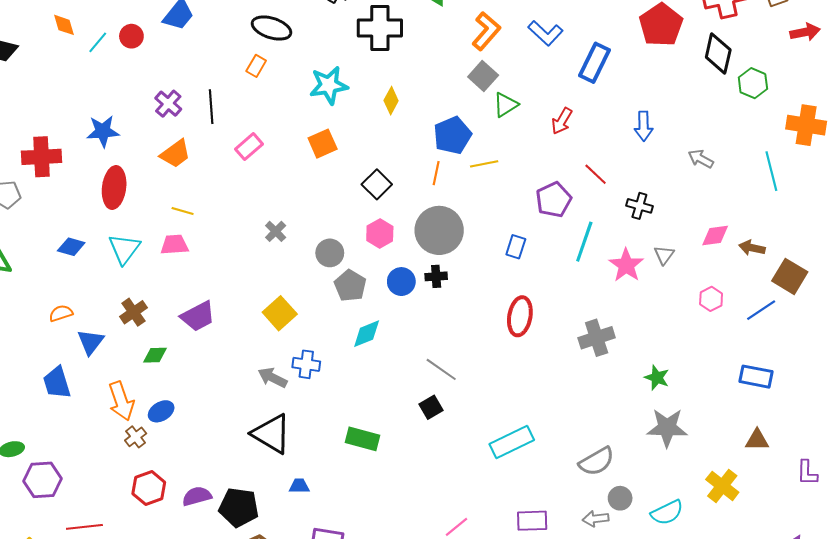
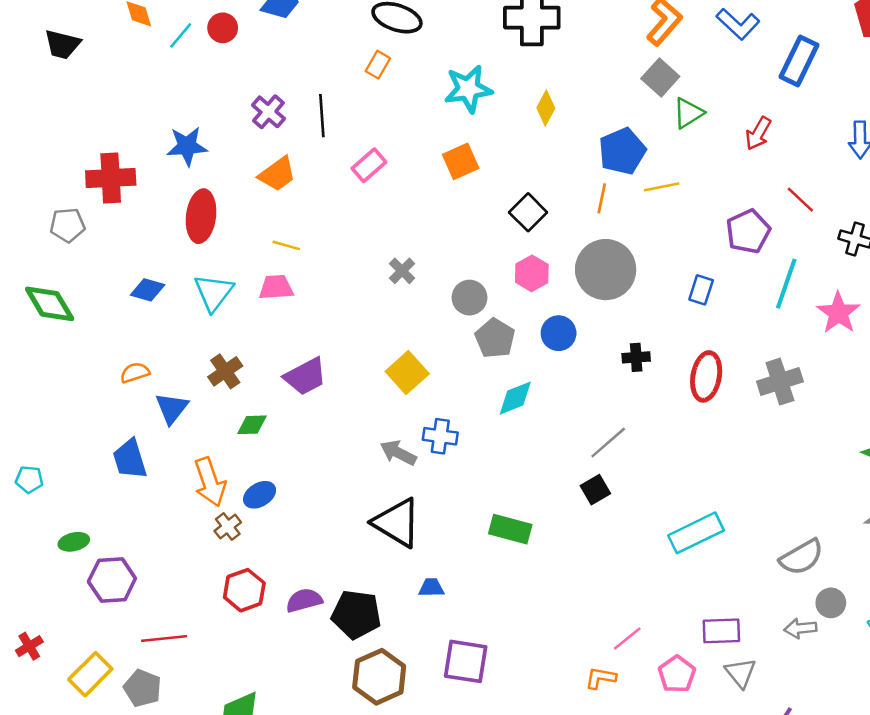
black cross: (436, 276) -> (636, 357), moved
gray cross: (597, 338) -> (780, 382), moved
gray line: (441, 369) -> (608, 443), turned -76

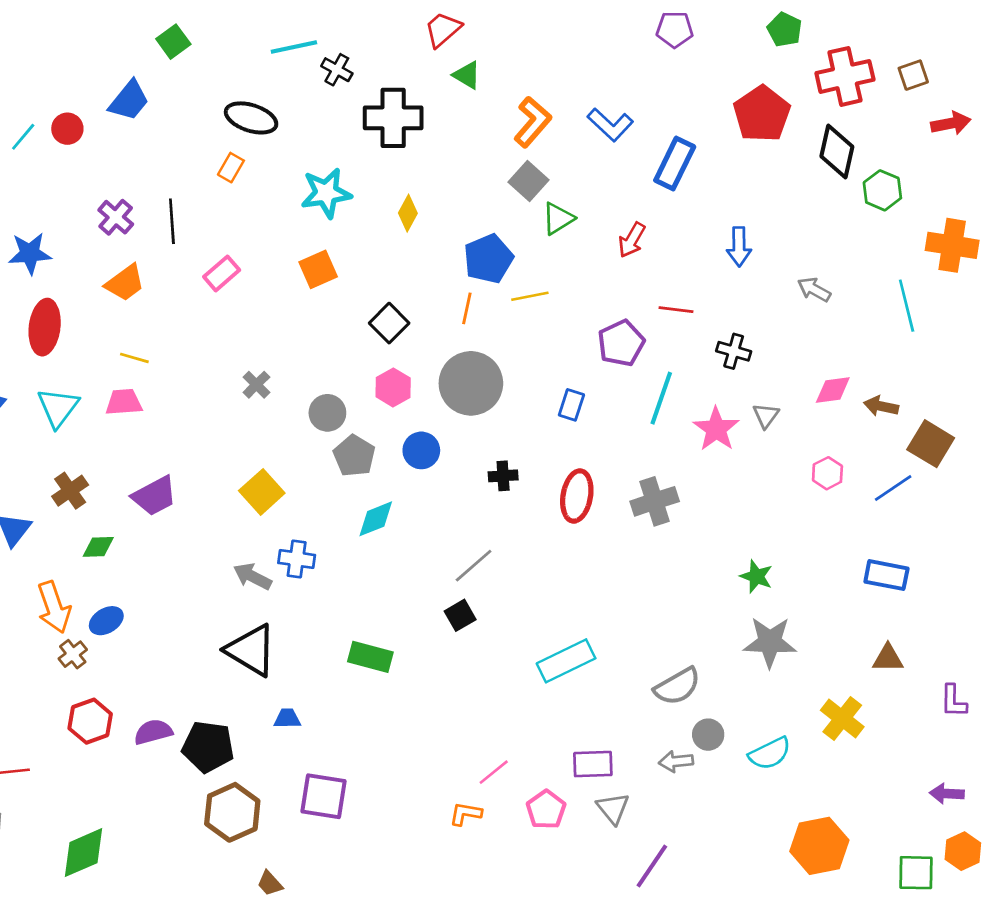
red line: (800, 200) -> (676, 310), turned -36

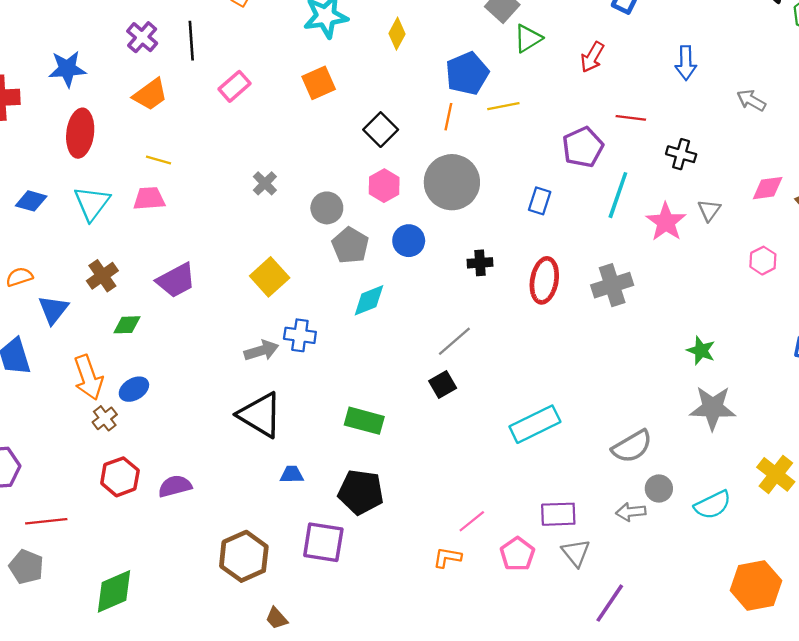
gray arrow: (252, 576) -> (261, 351), turned 136
black pentagon: (208, 747) -> (361, 492), moved

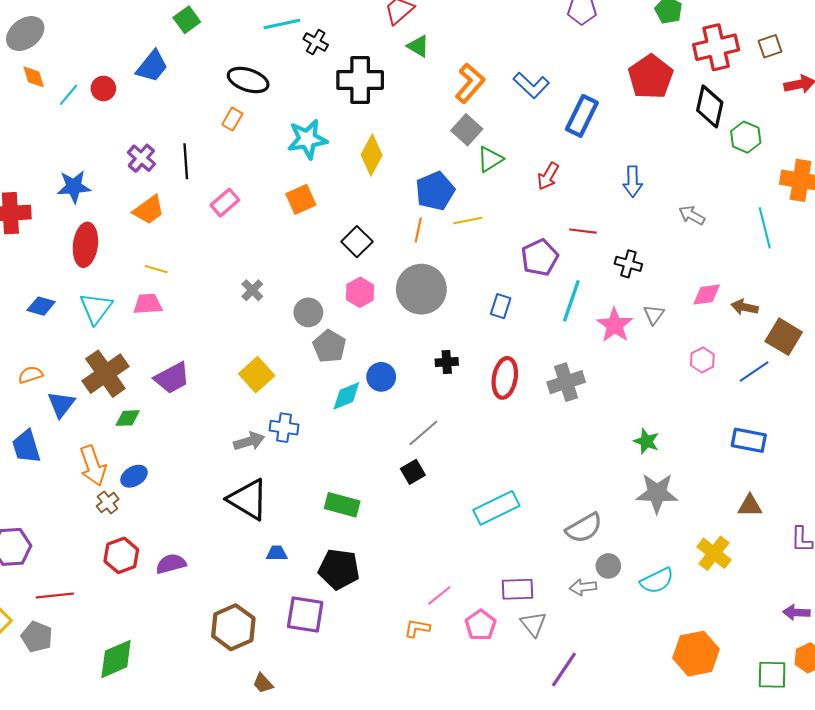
yellow diamond: (397, 34) -> (372, 155), size x1.4
blue circle: (409, 241) -> (381, 377), moved
brown cross: (102, 276) -> (105, 374), size x1.6

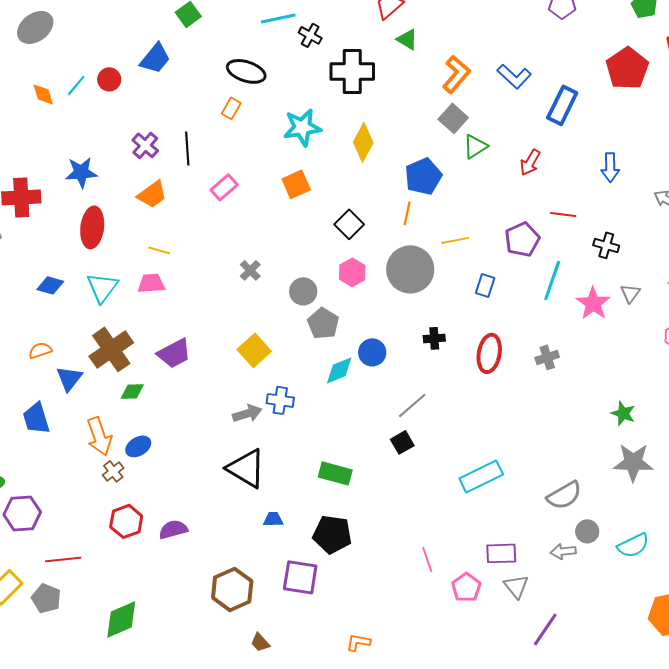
orange diamond: (34, 77) -> (43, 94), moved
yellow line: (468, 220) -> (455, 240), moved
gray cross: (566, 382) -> (547, 357), size x0.7
pink line: (439, 596) -> (427, 559), turned -70
orange L-shape: (417, 628) -> (358, 642), moved

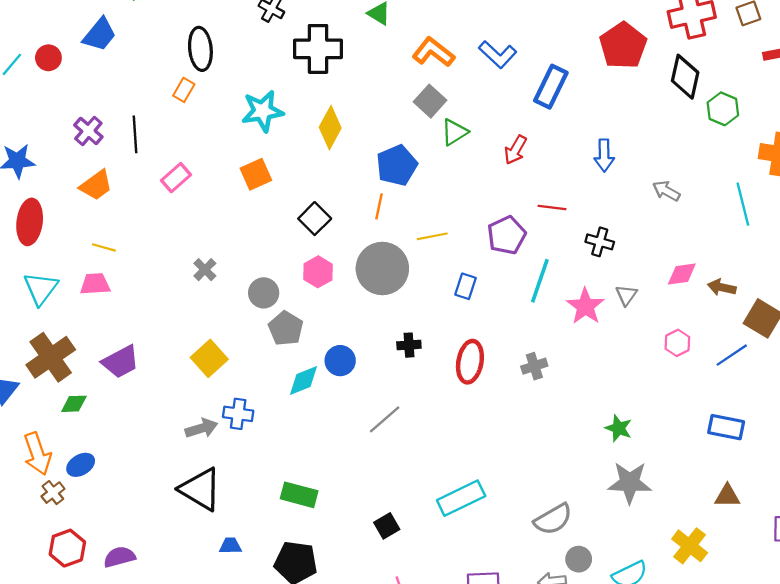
black ellipse: (246, 71) -> (200, 49), turned 66
orange L-shape: (456, 74) -> (433, 52), turned -93
black square: (402, 442) -> (387, 526), moved

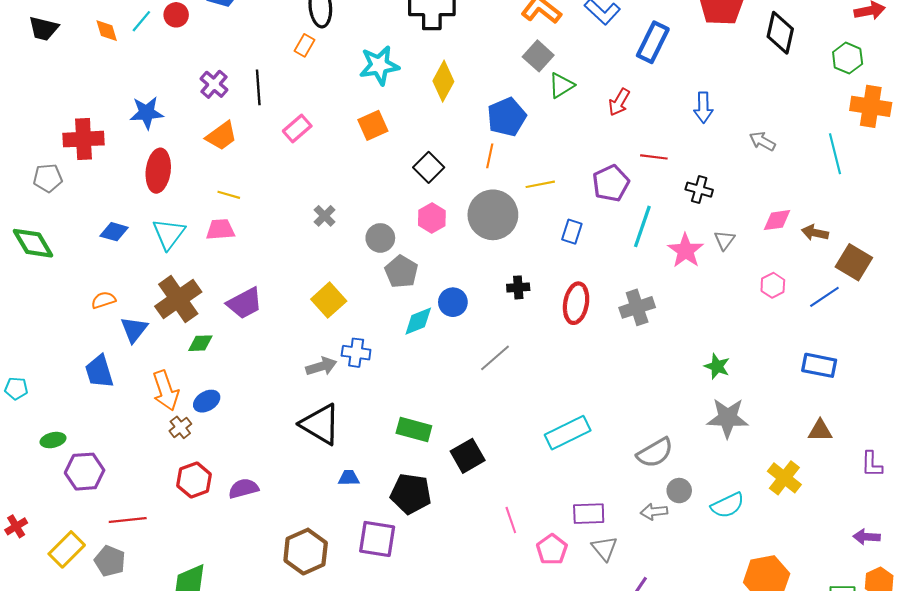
green hexagon: (723, 109) -> (848, 58), moved
gray cross: (534, 366) -> (637, 307), size x1.4
black square: (387, 526) -> (468, 456), moved, size x1.4

